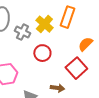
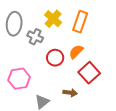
yellow cross: (44, 24) -> (53, 19), moved
orange semicircle: (85, 44) -> (76, 52), moved

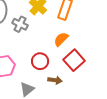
red circle: (55, 58) -> (40, 61), moved

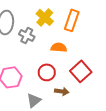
orange semicircle: (61, 39) -> (59, 47), moved, turned 49

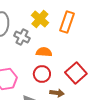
orange semicircle: (59, 47) -> (44, 52), moved

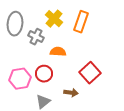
red circle: (42, 74) -> (44, 74), moved

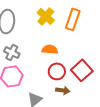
gray cross: (36, 37) -> (12, 52), moved
red circle: (44, 74) -> (57, 71), moved

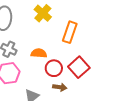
orange rectangle: (73, 19) -> (70, 32), moved
orange semicircle: (50, 49) -> (39, 53), moved

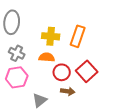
yellow cross: (43, 13) -> (51, 36), moved, turned -36

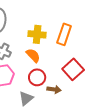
orange semicircle: (47, 57) -> (33, 55), turned 42
red circle: (62, 72) -> (37, 77), moved

